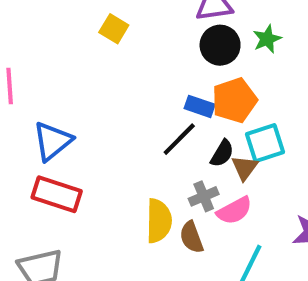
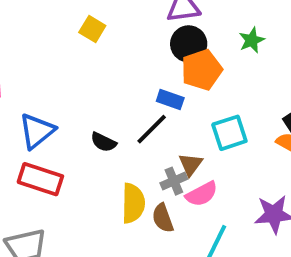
green star: (267, 39) -> (252, 40), moved
orange pentagon: (234, 100) -> (202, 70), moved
black semicircle: (222, 153) -> (103, 142), moved, turned 85
brown triangle: (245, 168) -> (191, 164), moved

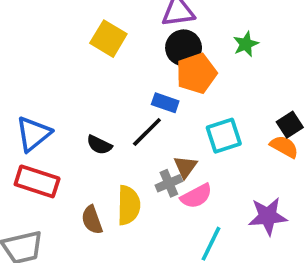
yellow square: (92, 29) -> (108, 39), moved, size x1.4
brown semicircle: (163, 218) -> (92, 220), moved

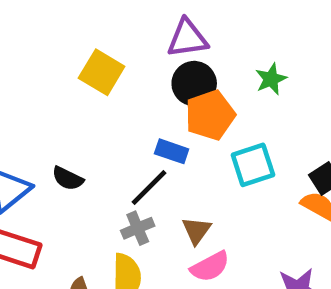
cyan square: (224, 136) -> (253, 165), moved
black semicircle: (99, 145) -> (68, 178), moved
gray cross: (169, 183) -> (138, 228), moved

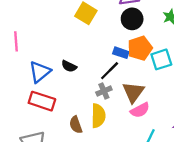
orange pentagon: (210, 115) -> (140, 48), moved
brown triangle: (196, 230) -> (133, 92), size x1.5

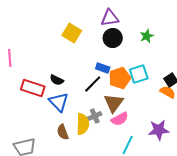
orange pentagon: (140, 48) -> (120, 78), moved
blue triangle: (40, 72) -> (59, 102), moved, turned -35
gray cross: (104, 91) -> (95, 116), moved
red rectangle: (42, 101) -> (33, 88), moved

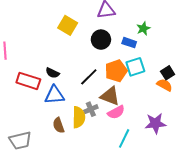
black circle: (113, 38) -> (101, 40), moved
blue rectangle: (103, 68) -> (129, 43), moved
blue triangle: (59, 102) -> (55, 95), turned -50
brown triangle: (114, 103) -> (110, 96), turned -45

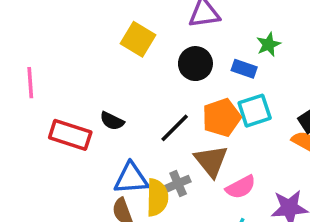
blue triangle: (55, 95) -> (131, 178), moved
brown triangle: (110, 96) -> (211, 161), turned 30
pink semicircle: (116, 112) -> (241, 187), moved

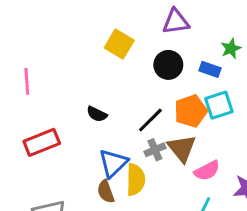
red rectangle: (70, 135) -> (42, 142), moved, turned -40
blue triangle: (131, 178) -> (113, 163), turned -40
gray cross: (178, 184) -> (155, 150), moved

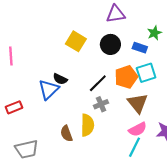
yellow square: (119, 44) -> (76, 41), moved
red rectangle: (42, 142) -> (14, 107), moved, size x0.7
brown triangle: (182, 148) -> (138, 103), moved
blue triangle: (113, 163) -> (49, 90), moved
pink semicircle: (207, 171) -> (138, 129), moved

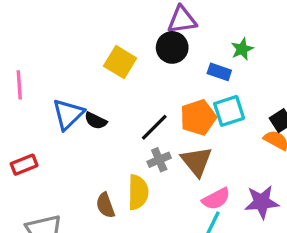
black circle: (110, 44) -> (172, 47), moved
blue triangle: (49, 90) -> (68, 114), moved
brown triangle: (138, 103) -> (197, 161), moved

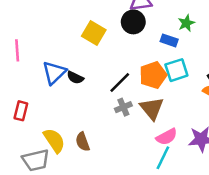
red rectangle: (24, 165) -> (21, 111), turned -54
yellow semicircle: (138, 192) -> (54, 140), moved, turned -35

